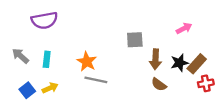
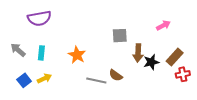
black star: (179, 63) -> (151, 62), moved
gray line: (96, 80) -> (96, 80), moved
brown semicircle: (159, 84) -> (116, 75), moved

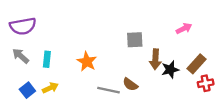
purple semicircle: (39, 18) -> (23, 26), moved

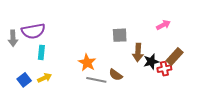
purple semicircle: (23, 26) -> (33, 31), moved
gray arrow: (21, 56) -> (13, 38), moved, turned -133
orange star: (87, 62) -> (87, 63), moved
red cross: (206, 83) -> (164, 69), moved

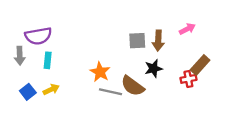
gray arrow: (13, 38) -> (20, 56), moved
brown arrow: (138, 52) -> (158, 41), moved
black star: (151, 62) -> (154, 68), moved
brown semicircle: (116, 75) -> (133, 86), size x1.5

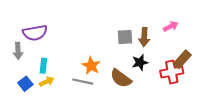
cyan rectangle: (48, 60) -> (43, 66), moved
red cross: (188, 79) -> (172, 72), size x1.5
gray line: (110, 92) -> (83, 82), moved

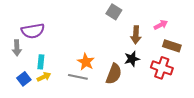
gray square: (125, 37) -> (114, 12), moved, turned 35
brown rectangle: (182, 59) -> (172, 46), moved, turned 66
red cross: (172, 72) -> (162, 68), turned 30
brown semicircle: (121, 78) -> (114, 74), turned -105

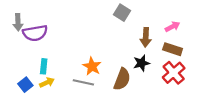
brown rectangle: (172, 46) -> (173, 49), moved
gray arrow: (17, 48) -> (18, 22), moved
red cross: (162, 68) -> (174, 73), turned 30

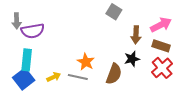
pink arrow: (173, 27) -> (161, 25), size x1.5
cyan rectangle: (44, 66) -> (27, 60), moved, size x1.5
yellow arrow: (47, 82) -> (54, 77), moved
blue square: (25, 85) -> (24, 79), size x1.5

